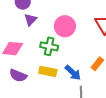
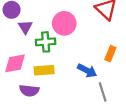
green cross: (49, 46) -> (46, 42), moved
yellow rectangle: (48, 71) -> (44, 70), moved

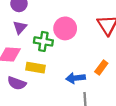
purple triangle: (25, 27) -> (20, 27), moved
blue arrow: (87, 71) -> (76, 78), turned 132

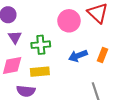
pink circle: (65, 28) -> (69, 21), moved
blue arrow: (76, 78) -> (78, 56), moved

